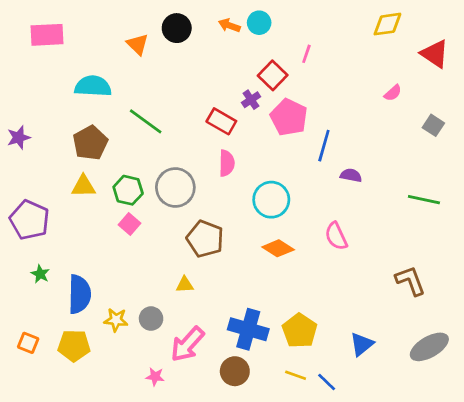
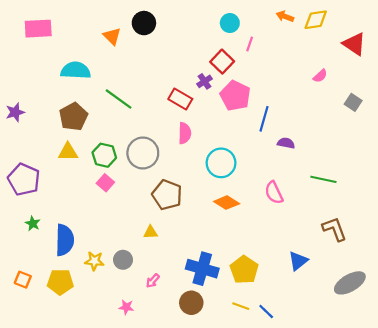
cyan circle: (259, 23) -> (230, 23), moved
orange arrow: (229, 25) -> (285, 16), moved
green line: (424, 200) -> (323, 179), moved
pink arrow: (188, 344) -> (153, 281), size x0.5
blue triangle: (362, 344) -> (298, 261), moved

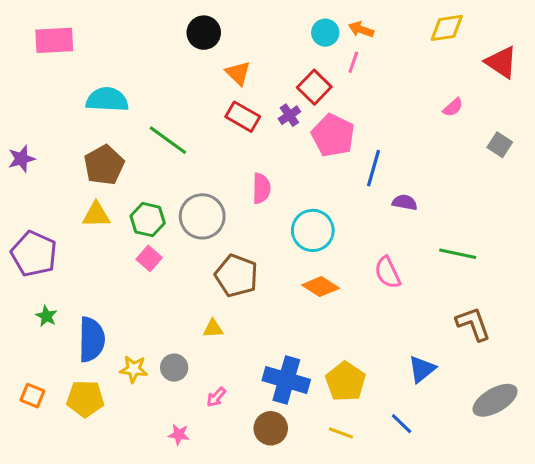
orange arrow: (285, 16) -> (361, 29), moved
orange triangle: (112, 36) -> (238, 73), moved
red rectangle: (180, 99) -> (243, 117), moved
blue line: (266, 312) -> (402, 424), moved

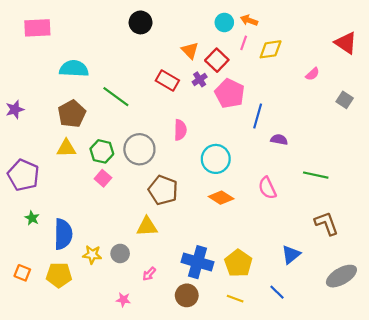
yellow diamond: (447, 28) -> (271, 49), moved
orange triangle: (238, 73) -> (190, 50), moved
yellow triangle: (213, 329) -> (147, 227), size x1.5

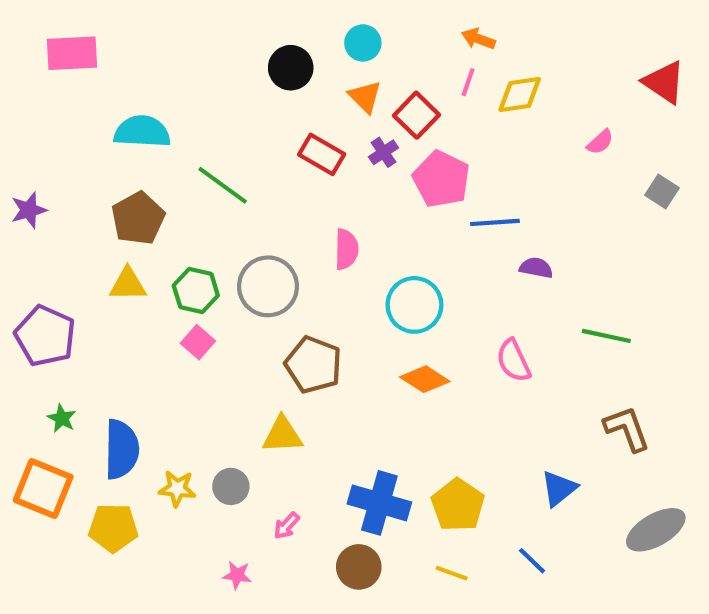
black circle: (141, 22) -> (291, 68), moved
cyan circle: (224, 22) -> (363, 43), moved
blue line: (258, 116) -> (495, 222), turned 70
orange square: (22, 273) -> (43, 489), moved, size x1.8

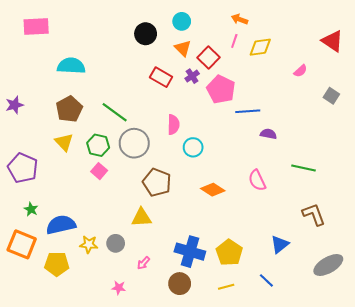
green line: (223, 185) -> (115, 112), moved
yellow triangle: (128, 284) -> (64, 142), turned 48
cyan circle: (414, 305) -> (193, 147), moved, size x0.7
blue semicircle: (122, 449) -> (61, 225), turned -104
yellow line: (452, 573) -> (226, 287), turned -35

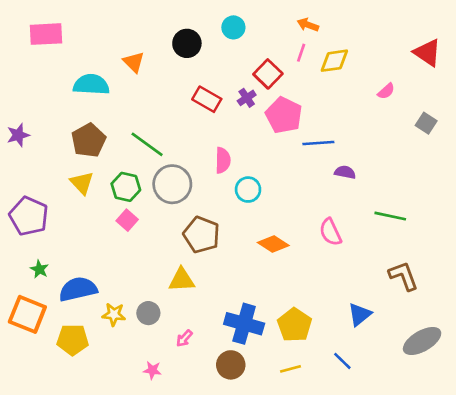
orange triangle: (183, 48) -> (134, 62), moved

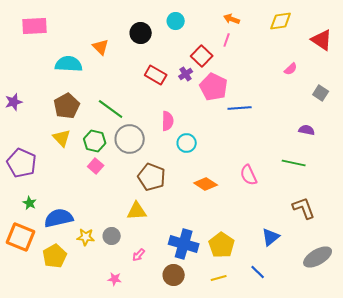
yellow diamond: (334, 61) -> (281, 21), moved
purple semicircle: (345, 172) -> (307, 130), moved
yellow pentagon: (73, 340) -> (55, 256), turned -30

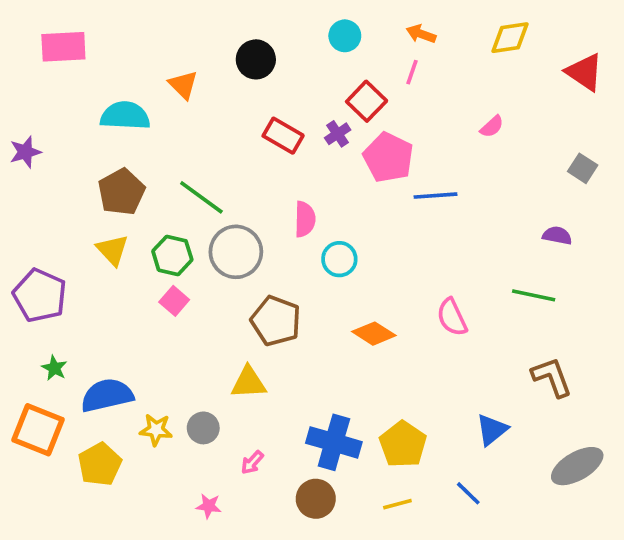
cyan circle: (176, 21) -> (345, 36), moved
pink semicircle: (291, 69) -> (492, 127), moved
purple star: (14, 102) -> (25, 152), moved

